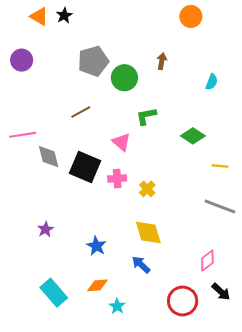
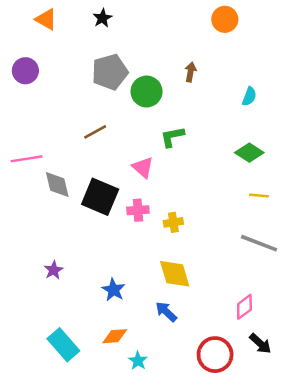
black star: (64, 15) -> (102, 18), moved
green diamond: (193, 136) -> (249, 153), moved
yellow cross: (147, 189) -> (173, 222), turned 35

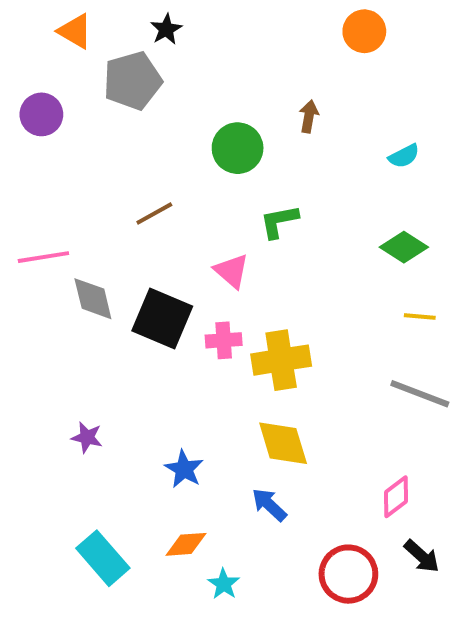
gray pentagon: (110, 72) -> (133, 81), moved
cyan semicircle: (249, 96) -> (404, 156), turned 42
yellow cross: (173, 222) -> (281, 360), size x1.8
purple star: (54, 270) -> (87, 437), turned -30

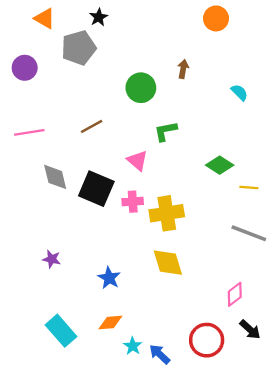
cyan semicircle: (404, 156) -> (239, 92), turned -108
green diamond: (404, 247) -> (220, 165), moved
pink line: (43, 257) -> (29, 132), moved
blue arrow: (269, 505) -> (160, 354), moved

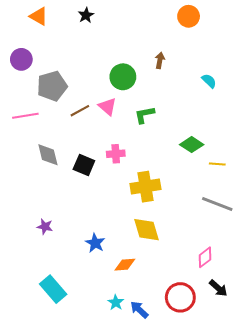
gray pentagon: (79, 48) -> (52, 86), moved
pink triangle: (137, 161) -> (107, 107), moved
black square: (96, 189) -> (84, 165), size x0.7
pink cross: (133, 202) -> (116, 154), moved
orange diamond: (110, 322) -> (125, 265), moved

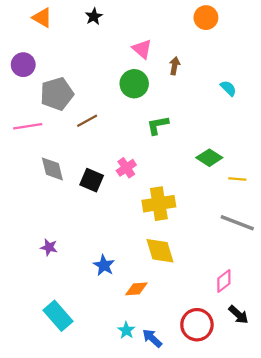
pink triangle: (107, 107) -> (142, 49), moved
pink cross: (116, 154) -> (126, 168), turned -30

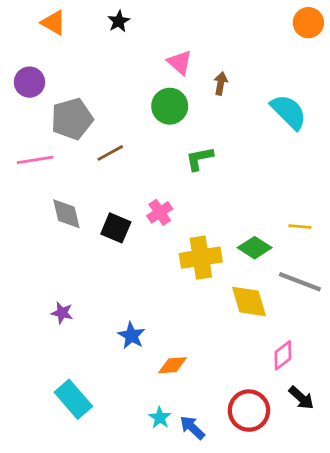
orange circle: (206, 18) -> (308, 23), moved
cyan semicircle: (228, 88) -> (289, 112), size x1.8
green diamond: (209, 158) -> (255, 248), moved
yellow diamond: (160, 251) -> (249, 302), moved

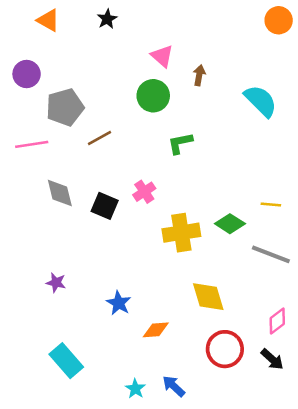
yellow diamond: (249, 302) -> (208, 297), moved
pink diamond: (283, 355) -> (277, 321), moved
red circle: (249, 411) -> (225, 349), moved
cyan star: (160, 418) -> (135, 389), moved

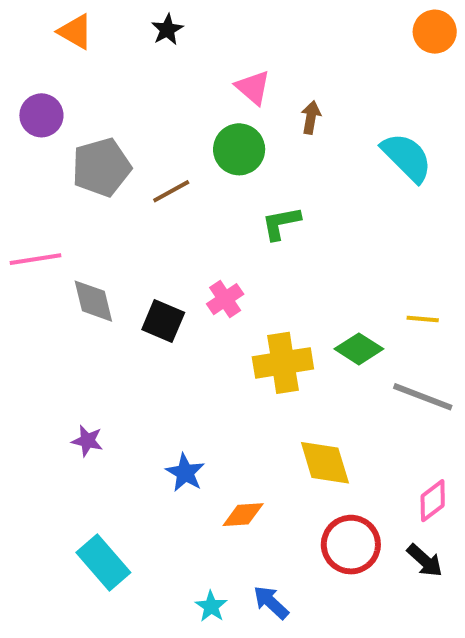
brown line: (99, 138) -> (171, 191), moved
pink line: (32, 144) -> (35, 259), moved

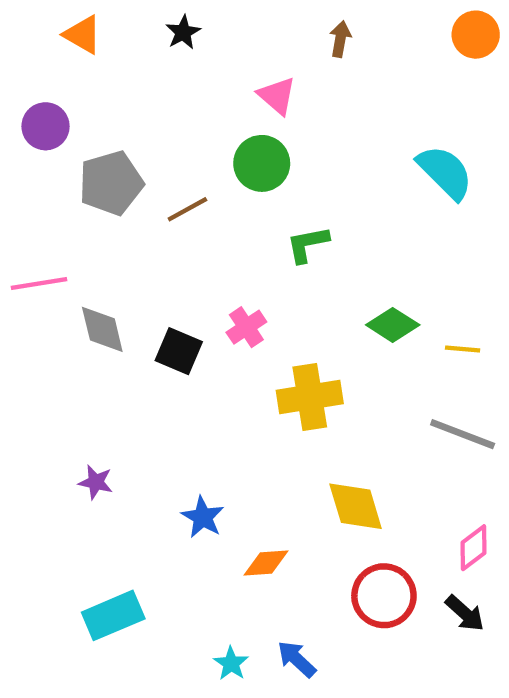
brown arrow: (311, 117) -> (340, 39), moved
green diamond: (359, 349) -> (393, 325), moved
cyan rectangle: (103, 563) -> (113, 615), turned -72

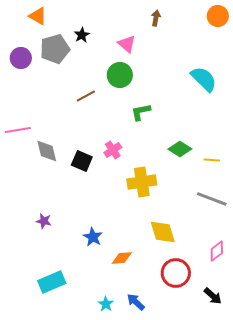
black star: (183, 32) -> (82, 35), moved
gray pentagon: (111, 183) -> (55, 49), moved
black arrow: (465, 613) -> (213, 296), moved

